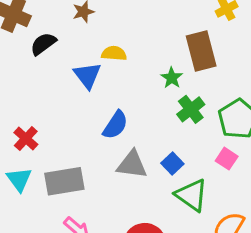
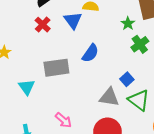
red cross: (26, 138) -> (43, 25), moved
gray triangle: (132, 165) -> (109, 97), moved
gray rectangle: (64, 181) -> (56, 68), moved

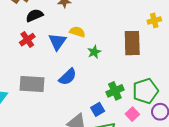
green star: (128, 23) -> (94, 52), moved
green cross: (140, 44) -> (115, 91), moved

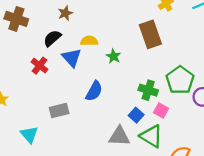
black semicircle: (34, 15) -> (52, 38), moved
gray rectangle: (32, 84) -> (59, 110), size x0.7
green cross: (115, 91) -> (148, 90), turned -30
pink square: (132, 114) -> (161, 110), moved

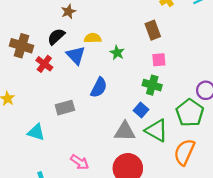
brown cross: (16, 19) -> (22, 46), moved
brown rectangle: (150, 34) -> (153, 30), size x0.7
green pentagon: (180, 80) -> (190, 113), moved
pink square: (161, 110) -> (159, 60), moved, turned -32
cyan triangle: (29, 135) -> (36, 132), turned -30

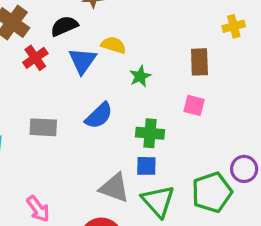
green cross: (152, 85) -> (150, 133), moved, turned -30
blue square: (141, 110) -> (146, 166), turned 32

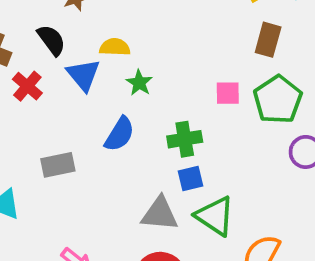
black semicircle: (64, 26) -> (51, 40), turned 92
brown rectangle: (199, 62) -> (268, 40), moved, turned 32
green star: (140, 76) -> (139, 83), moved
green pentagon: (212, 192) -> (278, 100), moved

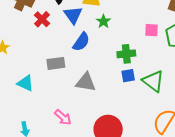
blue semicircle: (120, 134) -> (81, 42), moved
gray triangle: (160, 214) -> (86, 82), moved
green triangle: (215, 216) -> (153, 81), moved

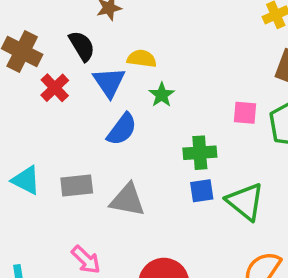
gray rectangle: (56, 63) -> (77, 186), moved
cyan triangle: (25, 83) -> (26, 180), moved

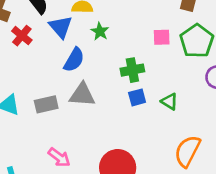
gray triangle: (127, 200) -> (82, 95), moved
green triangle: (245, 202) -> (169, 101), size x0.6

